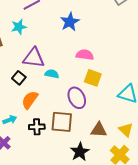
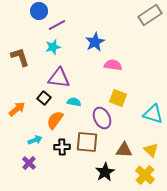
cyan star: (19, 27) -> (53, 47), moved
pink semicircle: (85, 55) -> (113, 65), moved
cyan semicircle: (52, 74) -> (74, 102), moved

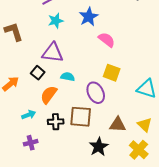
cyan star: (53, 47) -> (56, 21), moved
pink semicircle: (113, 65) -> (107, 40), turned 30
purple cross: (29, 163) -> (31, 143), moved, turned 32

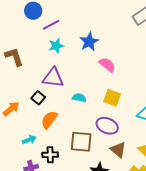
cyan semicircle: (68, 77) -> (79, 98), moved
purple ellipse: (96, 93) -> (107, 126), moved, turned -40
black cross: (56, 122) -> (50, 155), moved
brown triangle: (118, 125) -> (118, 150), turned 36

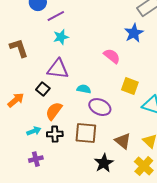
blue star: (89, 42) -> (134, 33), moved
yellow square: (112, 98) -> (130, 86), moved
purple ellipse: (107, 126) -> (100, 107), moved
black cross: (50, 155) -> (55, 134), moved

